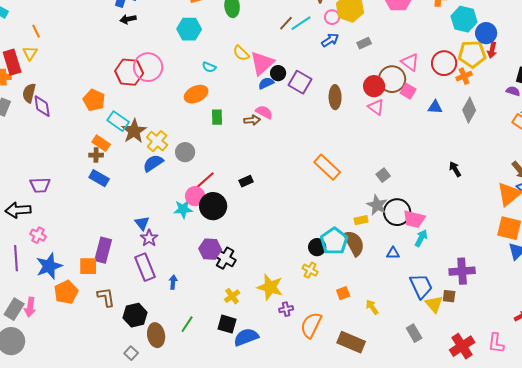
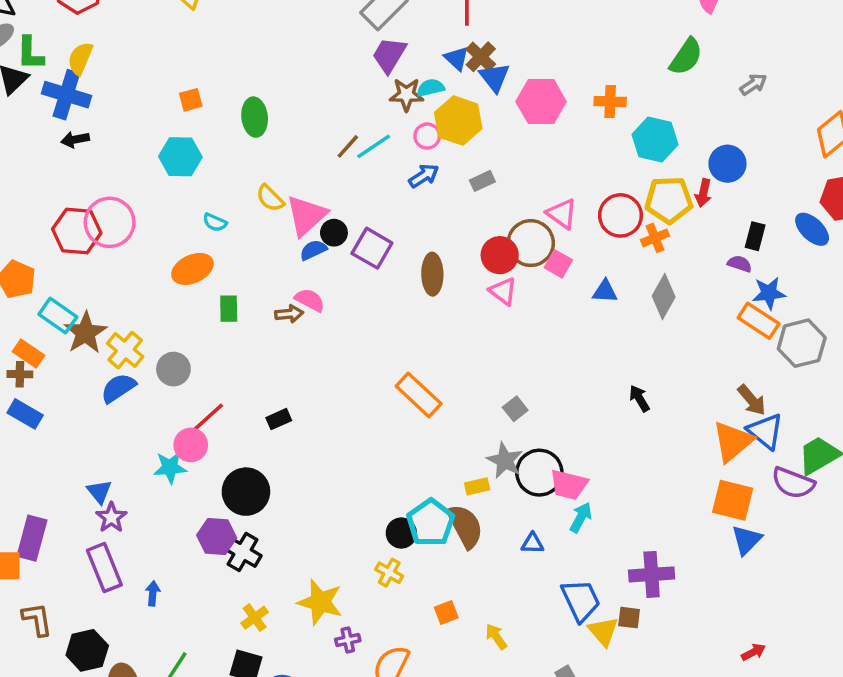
blue circle: (486, 33) -> (727, 164), moved
black circle: (213, 206) -> (246, 492), moved

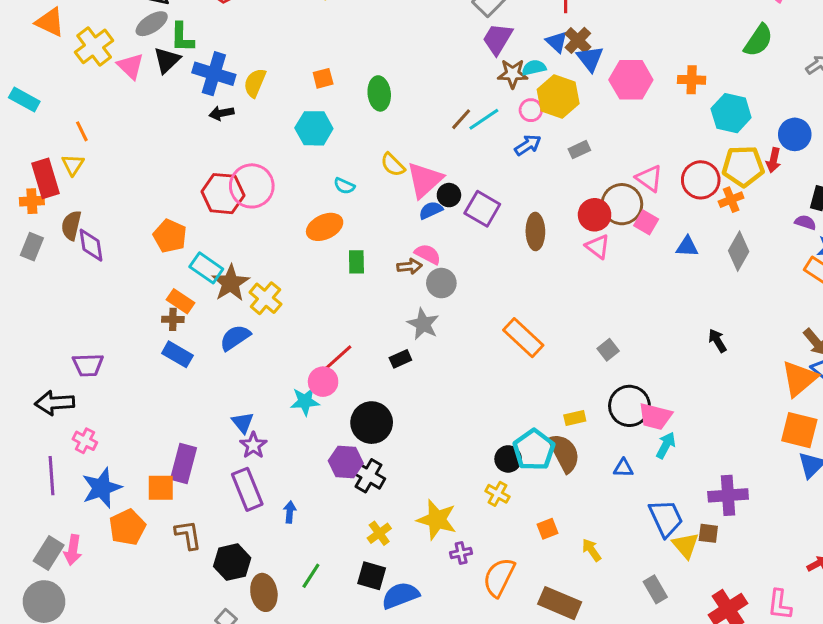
yellow semicircle: (80, 58) -> (255, 83), moved
gray circle: (173, 369) -> (441, 283), moved
blue semicircle: (118, 388) -> (235, 338), moved
gray star: (505, 461) -> (423, 324), moved

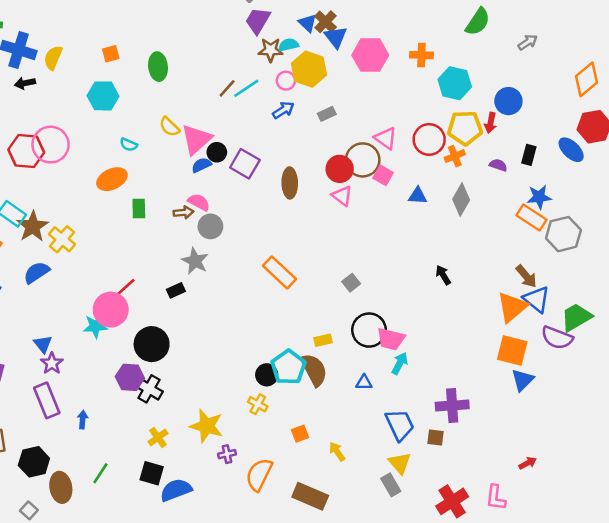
purple semicircle: (805, 222) -> (498, 165), moved
pink circle: (323, 382) -> (111, 310), size x1.4
yellow triangle: (686, 545) -> (400, 463), moved

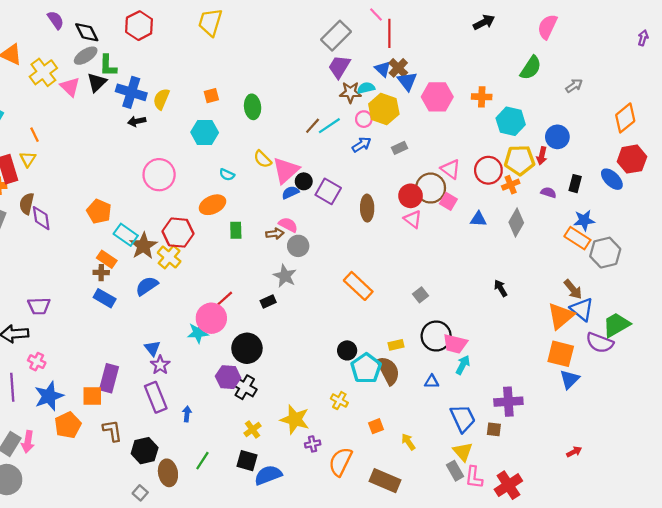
red hexagon: (26, 151) -> (178, 233), moved
black circle: (267, 375) -> (347, 350), moved
pink L-shape: (496, 498) -> (474, 477), moved

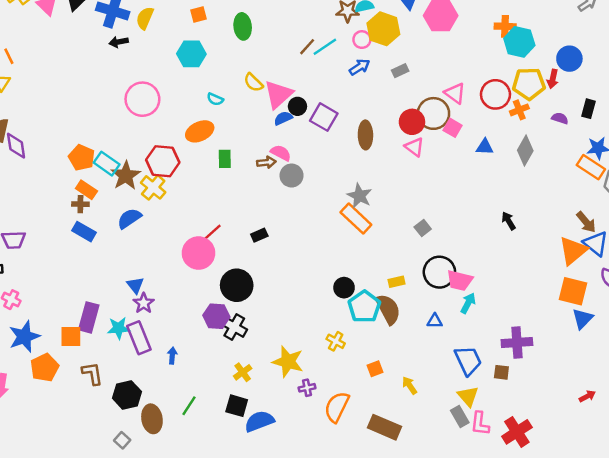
orange cross: (482, 97) -> (505, 26), moved
orange pentagon: (99, 211) -> (82, 158), moved
gray star: (285, 276) -> (360, 196), moved
cyan star: (198, 333) -> (119, 328), moved

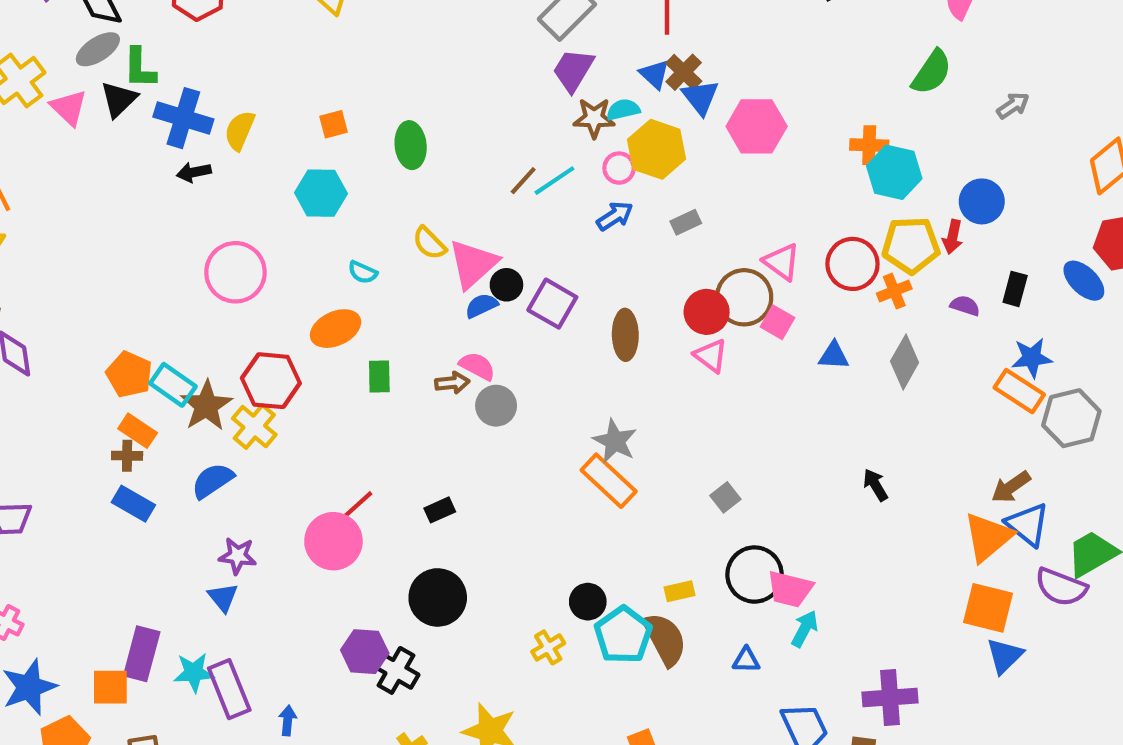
brown arrow: (586, 222) -> (1011, 487), turned 95
black circle: (237, 285) -> (438, 597), moved
purple star: (144, 303) -> (238, 556), moved, turned -30
yellow cross: (336, 341) -> (548, 647), moved, turned 30

